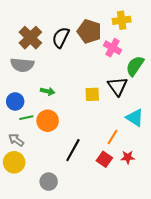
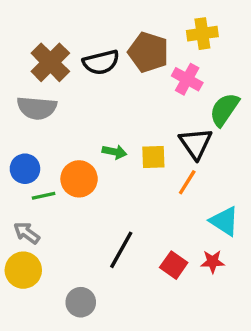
black semicircle: (61, 38) -> (101, 62), turned -130
green arrow: (48, 91) -> (115, 152), moved
cyan triangle: (135, 118) -> (224, 221), moved
orange circle: (48, 121) -> (79, 179), moved
orange line: (113, 137) -> (187, 182), moved

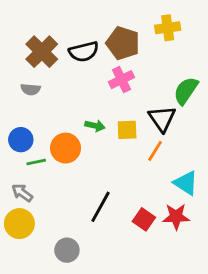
pink cross: (187, 79) -> (121, 80), moved, turned 35
gray semicircle: (37, 108) -> (31, 89), size x0.6
red star: (213, 262) -> (176, 217), size x1.4

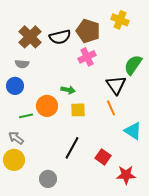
yellow cross: (168, 28) -> (120, 20), turned 30
yellow square: (127, 130) -> (78, 110), moved
blue circle: (21, 140) -> (15, 86), moved
orange line: (155, 151) -> (111, 108), turned -56
red star: (176, 217) -> (126, 175), moved

